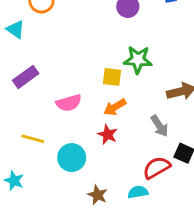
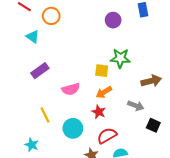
gray arrow: (159, 126) -> (136, 106), turned -35
yellow line: (33, 139) -> (45, 115), turned 49
red semicircle: (157, 168) -> (107, 136), moved

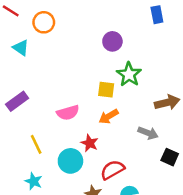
purple circle: (113, 20) -> (112, 41), moved
green star: (120, 58) -> (129, 74), turned 30
purple rectangle: (40, 71) -> (17, 101), moved
red star: (99, 112) -> (90, 143), moved
cyan star: (32, 145) -> (34, 181), moved

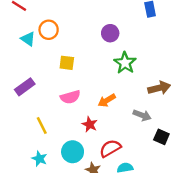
orange circle: (44, 22) -> (49, 30), moved
yellow square: (106, 90) -> (67, 63), moved
cyan circle: (70, 161) -> (73, 152), moved

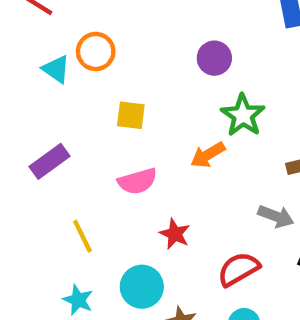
orange arrow: (107, 100) -> (208, 155), moved
red semicircle: (110, 148) -> (239, 269), moved

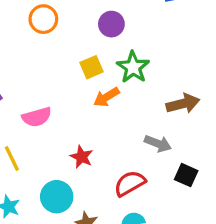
orange circle: (96, 52) -> (43, 19), moved
yellow square: (131, 115) -> (92, 67), moved, turned -30
pink semicircle: (137, 181) -> (37, 117), moved

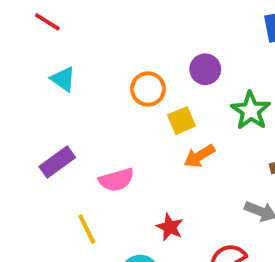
orange circle: (43, 19) -> (148, 89), moved
green star: (133, 67) -> (251, 111), moved

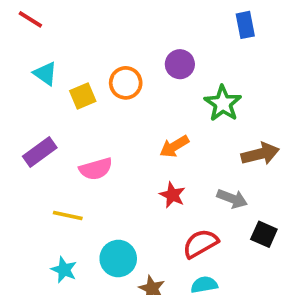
yellow square: (182, 121) -> (83, 96), moved
red star: (170, 227) -> (172, 195), moved
yellow line: (87, 229) -> (68, 216), turned -52

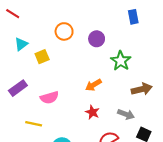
cyan triangle: (45, 74) -> (21, 44), turned 48
orange circle: (126, 83) -> (64, 31), moved

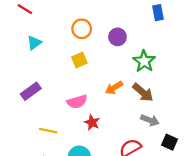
yellow square: (42, 57) -> (79, 60), moved
brown arrow: (142, 89) -> (143, 92), moved, turned 54
pink semicircle: (49, 98) -> (77, 102), moved
red star: (92, 112) -> (92, 122), moved

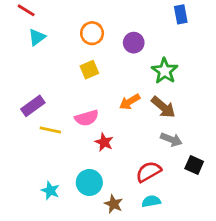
cyan triangle: (34, 43) -> (37, 37), moved
yellow line: (48, 131) -> (50, 130), moved

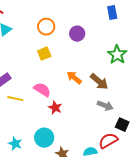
green star: (165, 71) -> (117, 55), moved
orange arrow: (130, 102) -> (74, 78), turned 70
pink semicircle: (87, 118) -> (42, 90), turned -132
red semicircle: (148, 172) -> (108, 141), moved

